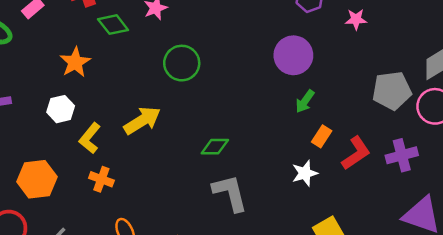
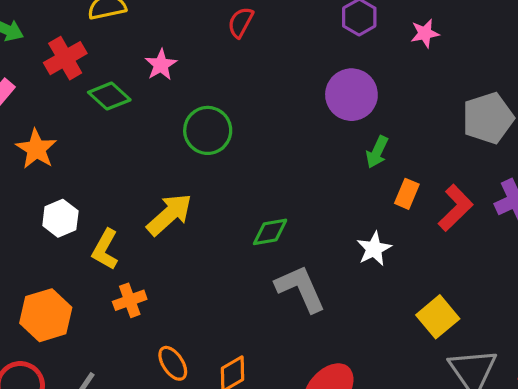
orange star: (75, 62) -> (36, 149), moved
white star: (305, 173) -> (374, 249), moved
orange cross: (101, 179) -> (130, 300), turned -30

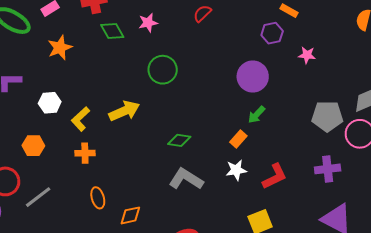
orange rectangle: (407, 194) -> (238, 139), moved
red L-shape: (456, 208) -> (275, 176), moved
white hexagon: (60, 218) -> (50, 103), moved
gray L-shape: (301, 289) -> (186, 179), turned -52
orange hexagon: (46, 315) -> (33, 146), size x0.7

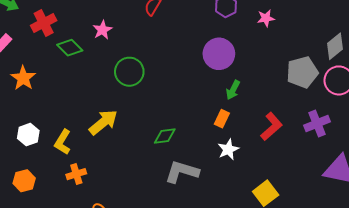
red L-shape: (275, 176) -> (272, 126), moved

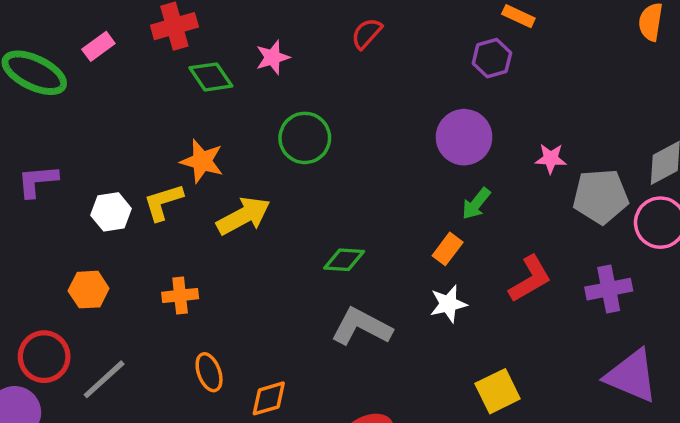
pink star: (266, 18) -> (551, 159), moved
orange star: (23, 78) -> (202, 161), moved, turned -30
yellow L-shape: (63, 142) -> (163, 202), moved, turned 30

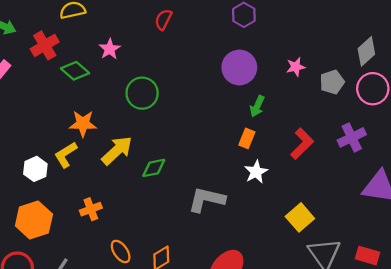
gray pentagon: (601, 196) -> (332, 82), size x0.7
green diamond: (344, 260) -> (154, 168), moved
orange hexagon: (89, 290) -> (34, 220), size x1.5

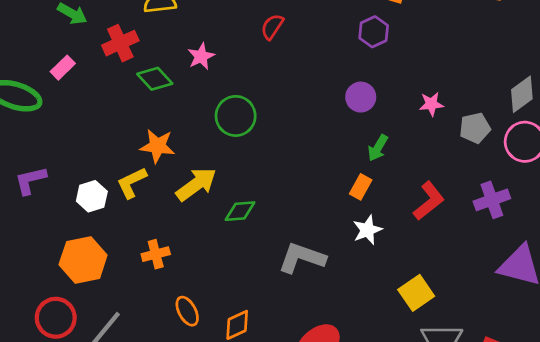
purple circle: (239, 67) -> (361, 97), size x0.7

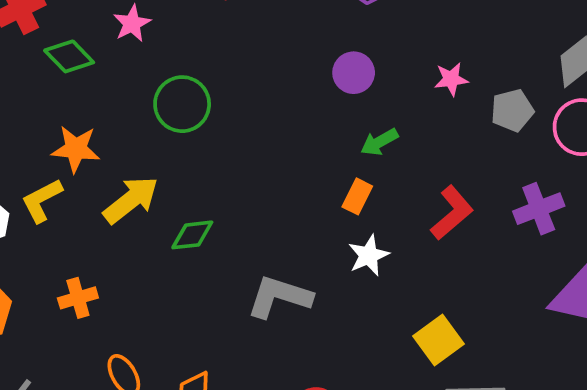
green arrow: (378, 148) -> (379, 142), turned 32

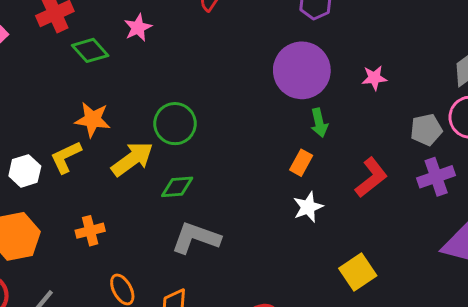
purple circle: (354, 73) -> (302, 70), size x1.8
green circle: (182, 104) -> (175, 124), moved
gray pentagon: (512, 110) -> (426, 130), moved
green arrow: (379, 142) -> (319, 123), turned -76
gray L-shape: (279, 297) -> (196, 238), moved

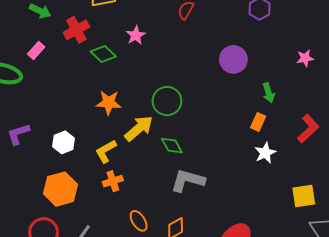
purple circle: (302, 70) -> (233, 59), moved, size x0.7
yellow L-shape: (66, 157) -> (106, 151), moved
green diamond: (177, 187) -> (172, 146), turned 70
yellow square: (358, 272) -> (304, 196), turned 30

